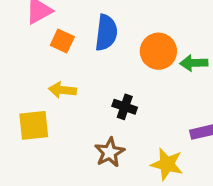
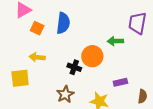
orange circle: (158, 51) -> (92, 56), moved

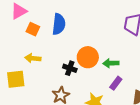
green arrow: (115, 41) -> (111, 63), moved
purple rectangle: (120, 82) -> (116, 83), turned -40

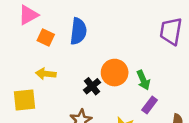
green arrow: (111, 63) -> (143, 80), turned -112
black cross: (70, 68) -> (92, 86), turned 32

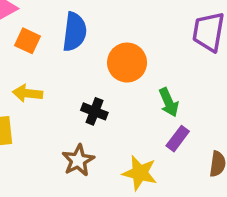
orange circle: (115, 73) -> (127, 63), moved
black cross: (92, 86) -> (94, 111), turned -30

